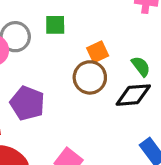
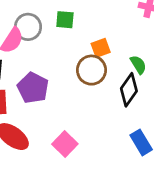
black diamond: (133, 95) -> (129, 90), turned -56

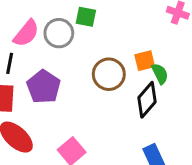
gray circle: (28, 27) -> (59, 33), moved
orange square: (101, 48) -> (145, 61), moved

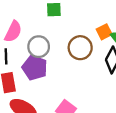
gray circle: (59, 33) -> (39, 47), moved

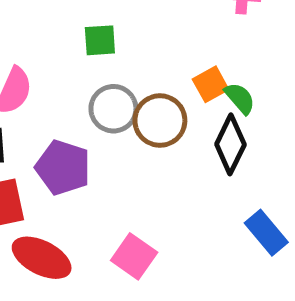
gray circle: (39, 47) -> (113, 109), moved

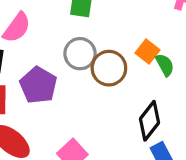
orange square: (211, 84) -> (147, 52), turned -35
black diamond: (230, 144) -> (149, 121), moved

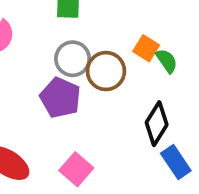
purple pentagon: (38, 85) -> (60, 98), moved

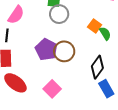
gray circle: (73, 59) -> (59, 14), moved
brown circle: (106, 71) -> (64, 51), moved

